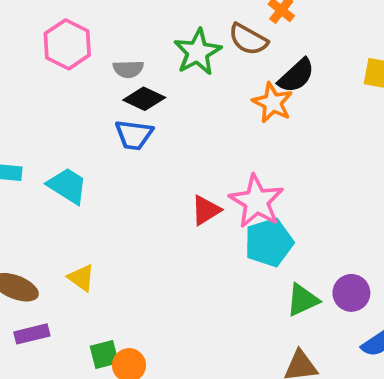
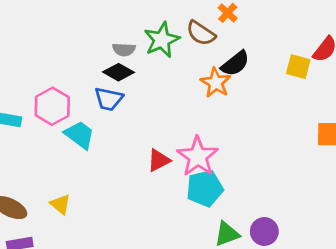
pink hexagon: (67, 44) -> (52, 106), moved
gray semicircle: (128, 69) -> (124, 49), moved
cyan trapezoid: (67, 186) -> (80, 135), moved

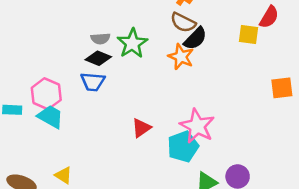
brown semicircle: (201, 33) -> (183, 22), moved
green star: (162, 40) -> (132, 43), moved
cyan trapezoid: (80, 135) -> (50, 117), moved
pink star: (198, 156) -> (197, 126), moved

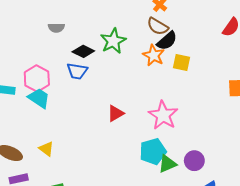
yellow square: (249, 34) -> (182, 62), moved
gray semicircle: (100, 39) -> (56, 28), moved
cyan pentagon: (183, 147) -> (153, 152), moved

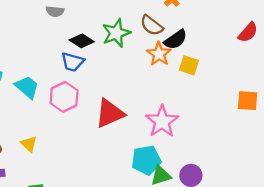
brown semicircle: (158, 26) -> (152, 25), moved
pink hexagon: (37, 78) -> (64, 97), moved
red triangle: (116, 113) -> (110, 113), size x1.6

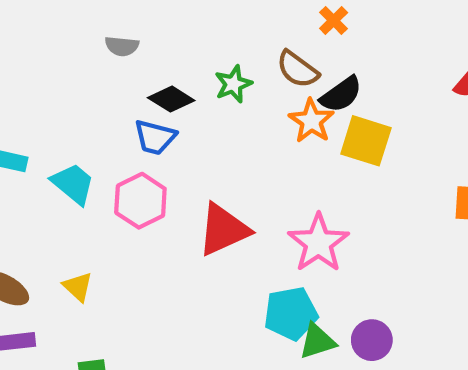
green star: (116, 33) -> (233, 84), size x0.7
yellow square: (189, 65) -> (366, 141), size x1.4

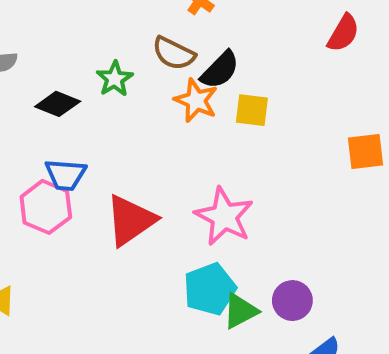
blue trapezoid: (155, 137) -> (66, 175), moved
yellow square: (366, 141) -> (252, 110), size x0.7

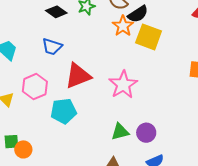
yellow square: (252, 110) -> (149, 37), size x1.5
pink hexagon: (46, 207) -> (35, 87), moved
cyan pentagon: (210, 289) -> (64, 111), moved

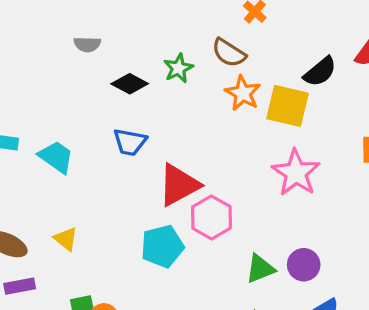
black semicircle: (138, 14) -> (320, 72), moved
pink star: (123, 85) -> (296, 173), moved
pink hexagon: (35, 87) -> (211, 217), moved

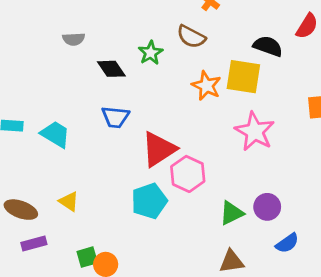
black semicircle: (320, 72) -> (268, 46), turned -116
black diamond: (130, 84) -> (111, 69), turned 32
orange star: (243, 93) -> (206, 86), moved

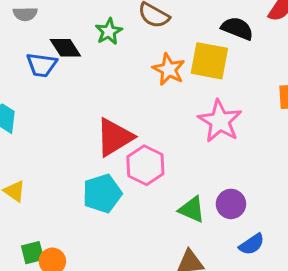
blue trapezoid: (115, 117) -> (42, 65), moved
green triangle: (232, 213) -> (192, 209), turned 48

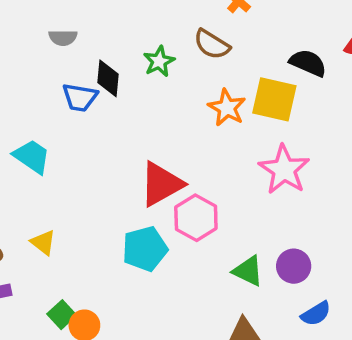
black diamond: (65, 48) -> (108, 78), turned 36
green square: (33, 253) -> (62, 315), turned -30

